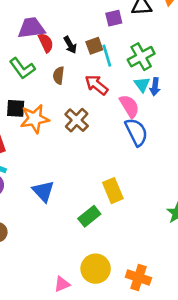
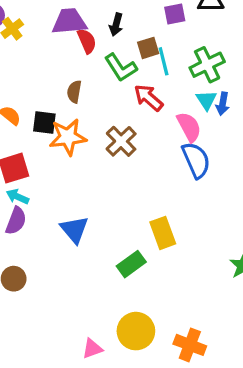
black arrow: (70, 45) -> (116, 25), moved, turned 42
green L-shape: (22, 68) -> (121, 68), moved
brown semicircle: (59, 75) -> (74, 92), moved

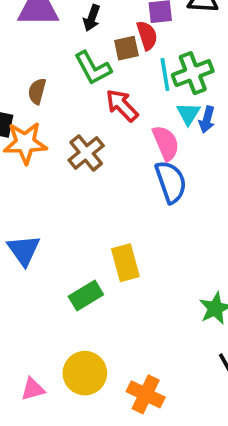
red semicircle: (87, 41) -> (147, 35), moved
cyan line: (164, 61) -> (165, 75), moved

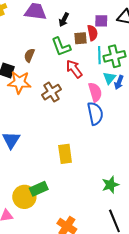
green rectangle: (86, 295) -> (39, 189), moved
yellow circle: (85, 373) -> (24, 197), moved

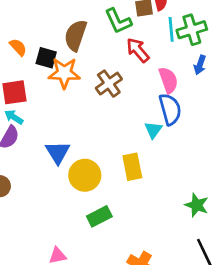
brown semicircle: (29, 55) -> (76, 35), size x1.6
cyan triangle: (109, 78) -> (153, 130), moved
green star: (110, 185) -> (197, 205), turned -30
yellow circle: (24, 197) -> (85, 175), moved

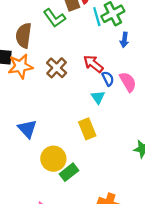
red arrow: (138, 50) -> (93, 64), moved
pink semicircle: (168, 80) -> (128, 82), moved
blue semicircle: (170, 109) -> (108, 79), size x0.6
yellow circle: (85, 175) -> (53, 159), moved

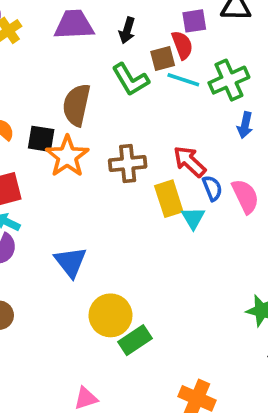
cyan line: (97, 17) -> (183, 80), moved, turned -60
orange star: (20, 66) -> (67, 156), turned -30
brown cross: (57, 68) -> (128, 163), turned 36
yellow rectangle: (87, 129) -> (169, 199), moved

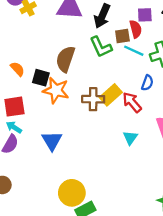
black arrow: (127, 30) -> (102, 16), size x1.5
orange star: (67, 156) -> (56, 90), turned -30
blue semicircle: (212, 188) -> (147, 83), moved, turned 35
yellow rectangle: (169, 199) -> (111, 95), moved, turned 60
blue triangle: (71, 262) -> (52, 141), moved

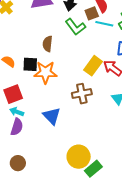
brown semicircle: (65, 59) -> (48, 44), size x0.7
brown cross: (93, 99) -> (82, 94), moved

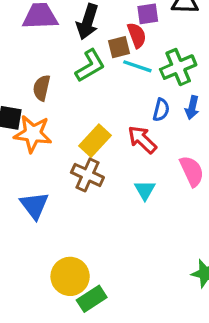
green L-shape: (75, 27) -> (90, 66), turned -90
yellow rectangle: (93, 66) -> (95, 141), moved
brown cross: (82, 94) -> (87, 175), turned 30

